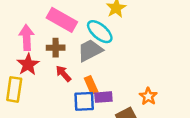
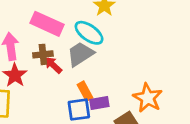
red arrow: (63, 74) -> (53, 65), moved
orange star: (148, 96) -> (148, 98), size x1.5

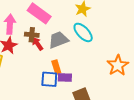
cyan ellipse: (89, 33) -> (83, 32), moved
orange star: (148, 98) -> (118, 65), moved

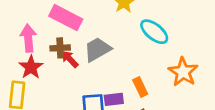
cyan ellipse: (83, 32) -> (154, 32), moved
orange rectangle: (56, 67) -> (140, 87), moved

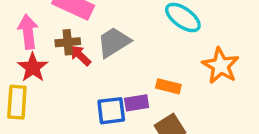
orange rectangle: (140, 87) -> (168, 86), turned -48

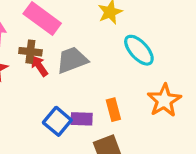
orange rectangle: (168, 86) -> (113, 110), turned 50
blue square: (111, 111) -> (57, 121), turned 36

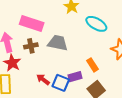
gray trapezoid: (72, 60) -> (58, 43), turned 50
red arrow: (39, 66) -> (43, 79), moved

